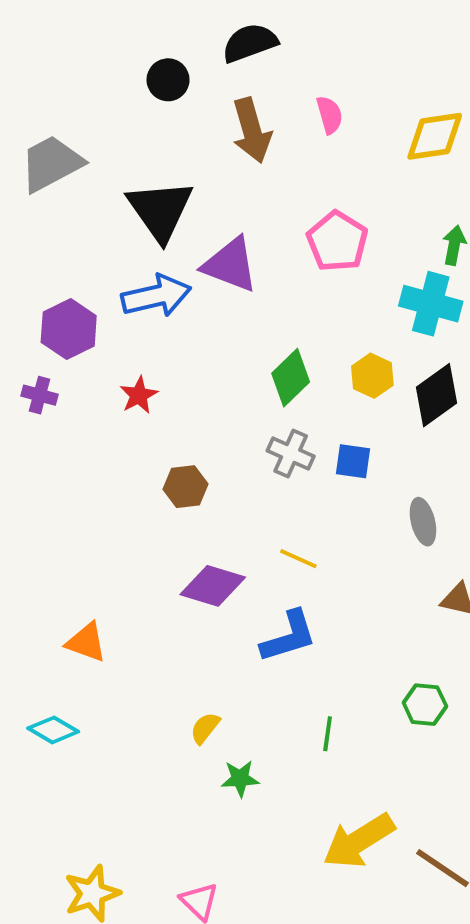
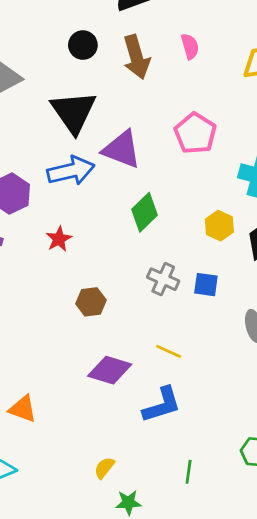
black circle: (168, 80) -> (83, 45), moved
green diamond: (291, 378) -> (144, 212), moved

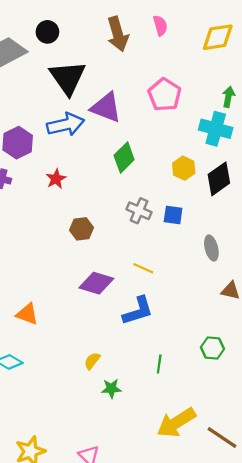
black circle: (83, 45) -> (47, 32), moved

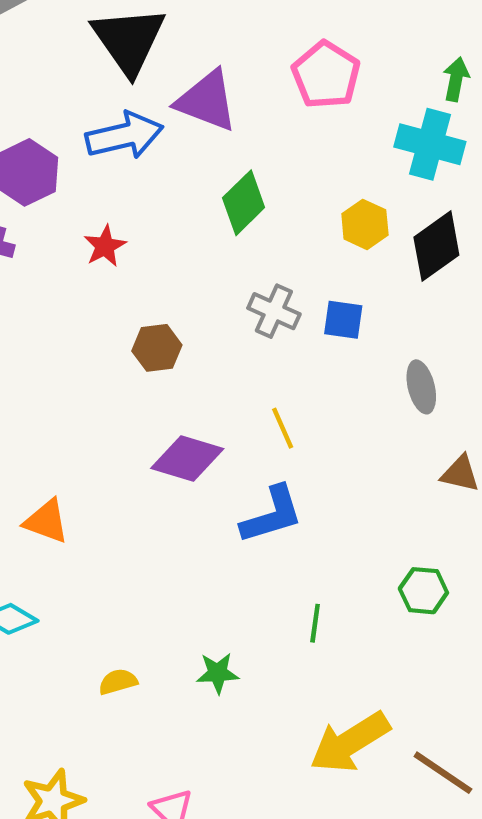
yellow line: (143, 268) -> (283, 428), turned 42
yellow semicircle: (92, 361) -> (118, 682), moved, turned 36

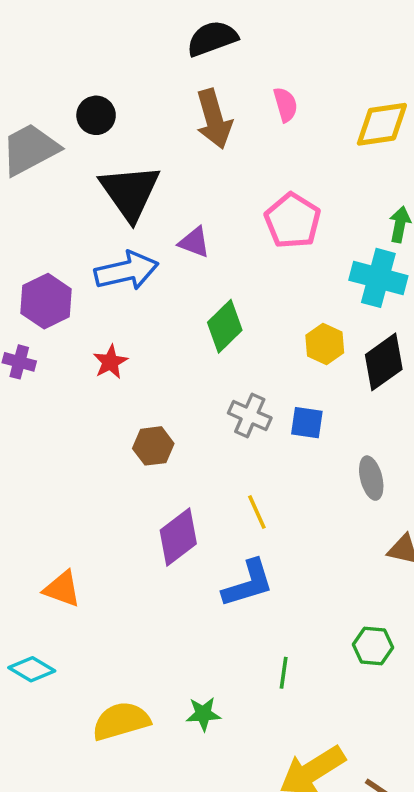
purple triangle: (207, 101) -> (194, 242), size x0.6
purple diamond: (187, 458) -> (178, 537), turned -54
yellow semicircle: (118, 682) -> (121, 721), size x1.8

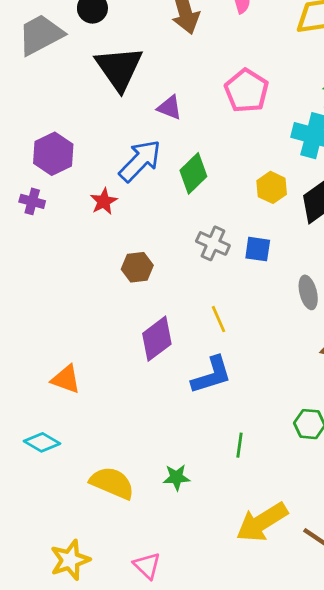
blue arrow: (126, 271) -> (140, 161), moved, turned -33
yellow semicircle: (121, 721) -> (112, 483), turned 39

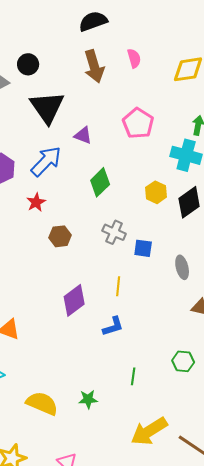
blue arrow: (140, 161) -> (46, 161), moved
blue square: (258, 249) -> (143, 248), moved
brown hexagon: (137, 267) -> (60, 236), moved
yellow line: (219, 319) -> (118, 286), turned 30
blue L-shape: (212, 375) -> (113, 326), size x0.7

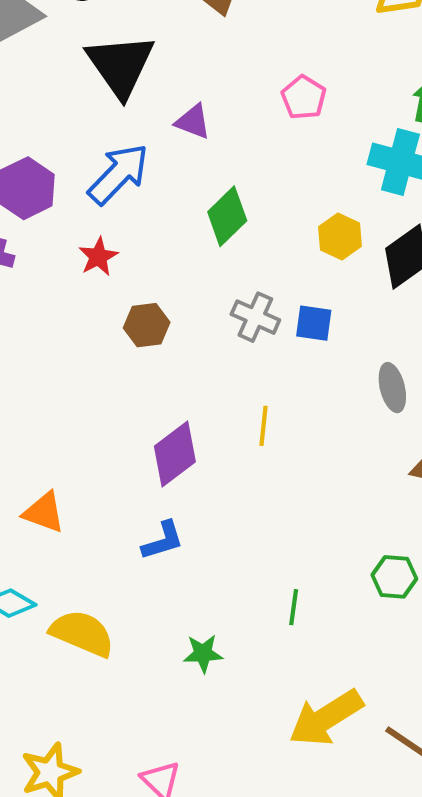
pink pentagon: (138, 123) -> (304, 98), size x0.7
blue square: (143, 248) -> (314, 323), moved
blue L-shape: (113, 326) -> (163, 541), moved
yellow semicircle: (42, 403) -> (82, 633), moved

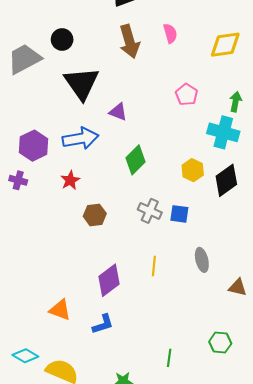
pink pentagon: (304, 98) -> (187, 95), moved
blue arrow: (118, 174) -> (80, 138), turned 36
gray ellipse: (392, 388) -> (202, 260), moved
orange triangle: (44, 512) -> (60, 310), moved

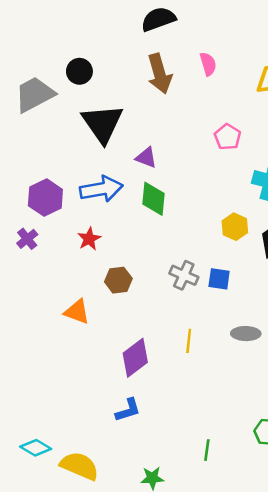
green diamond: (136, 160) -> (153, 199), moved, turned -40
purple cross: (18, 180) -> (27, 239), turned 36
gray ellipse: (202, 260) -> (246, 334), turned -75
orange triangle: (60, 310) -> (77, 312), moved

